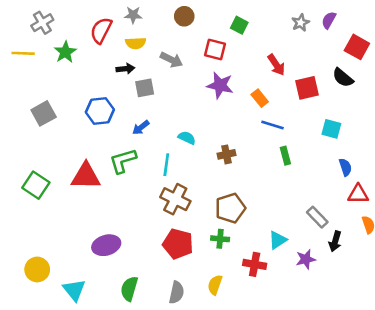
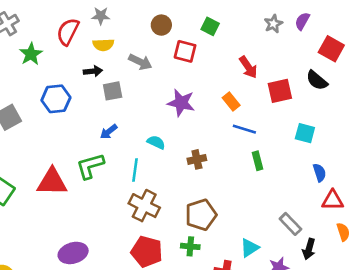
brown circle: (184, 16) -> (161, 25), moved
purple star: (220, 85) -> (181, 103), moved
blue hexagon: (100, 111) -> (56, 99), moved

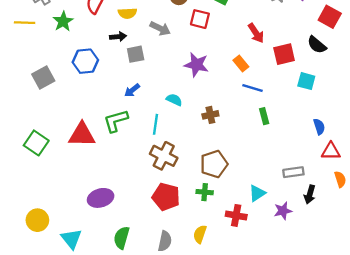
cyan square: (305, 133) -> (306, 81), moved
gray rectangle: (290, 224) -> (293, 172), turned -54

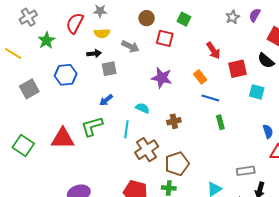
yellow line: (25, 23) -> (13, 54), moved, turned 30
brown cross: (164, 156) -> (147, 150), moved, turned 30

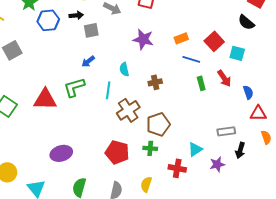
red arrow: (213, 50) -> (224, 78), moved
red square: (238, 69) -> (214, 41), moved, turned -30
blue hexagon: (66, 75) -> (48, 20), moved
orange rectangle: (200, 77) -> (181, 38), turned -72
cyan semicircle: (143, 108) -> (124, 69), turned -128

